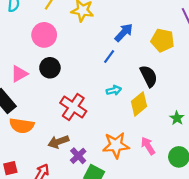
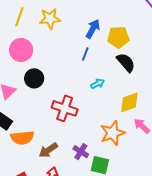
yellow pentagon: (163, 40) -> (118, 37), moved
yellow diamond: (139, 104) -> (129, 102), moved, turned 35
brown arrow: (58, 142) -> (48, 150), moved

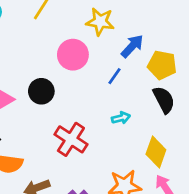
yellow star: (50, 19) -> (100, 22), moved
pink circle: (21, 50) -> (73, 55), moved
yellow diamond: (129, 102) -> (156, 152), turned -65

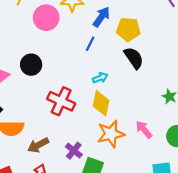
pink circle: (73, 55) -> (46, 18), moved
yellow diamond: (156, 152) -> (101, 103), moved

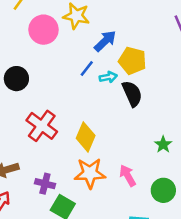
cyan arrow: (100, 78) -> (108, 77), moved
purple cross: (74, 151) -> (45, 184), turned -35

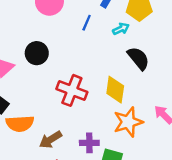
blue line: (87, 68) -> (87, 23), moved
black semicircle: (132, 94) -> (138, 58), moved

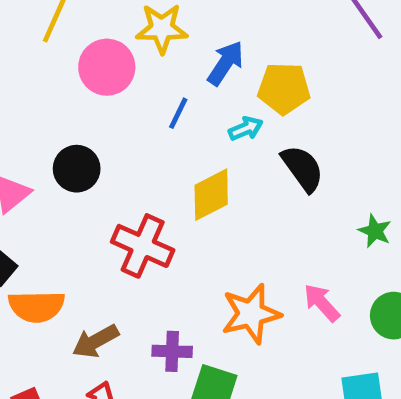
black semicircle: (138, 58) -> (303, 168), moved
yellow diamond: (115, 90) -> (211, 195), moved, turned 52

